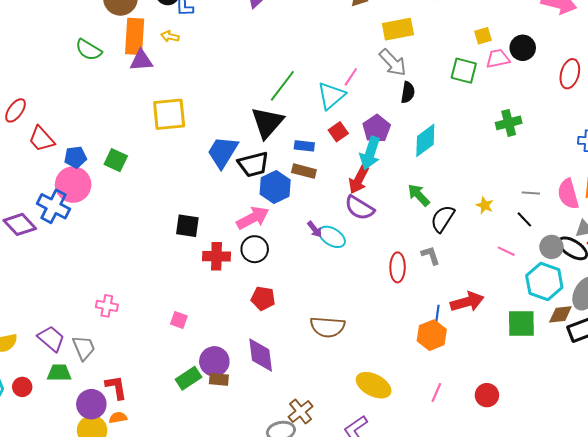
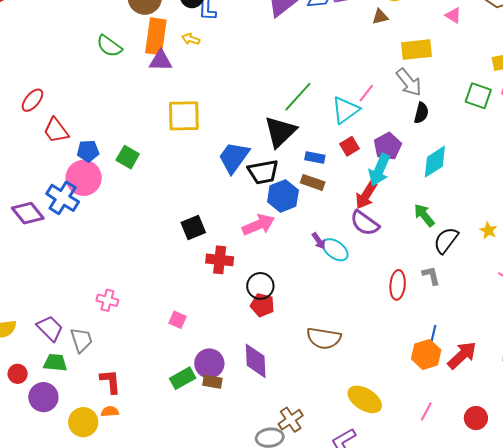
black square: (187, 226) -> (193, 227), turned -35
black circle: (255, 249) -> (260, 286), moved
red arrow: (467, 302) -> (462, 355), moved, turned -32
purple circle: (91, 404) -> (43, 397), moved

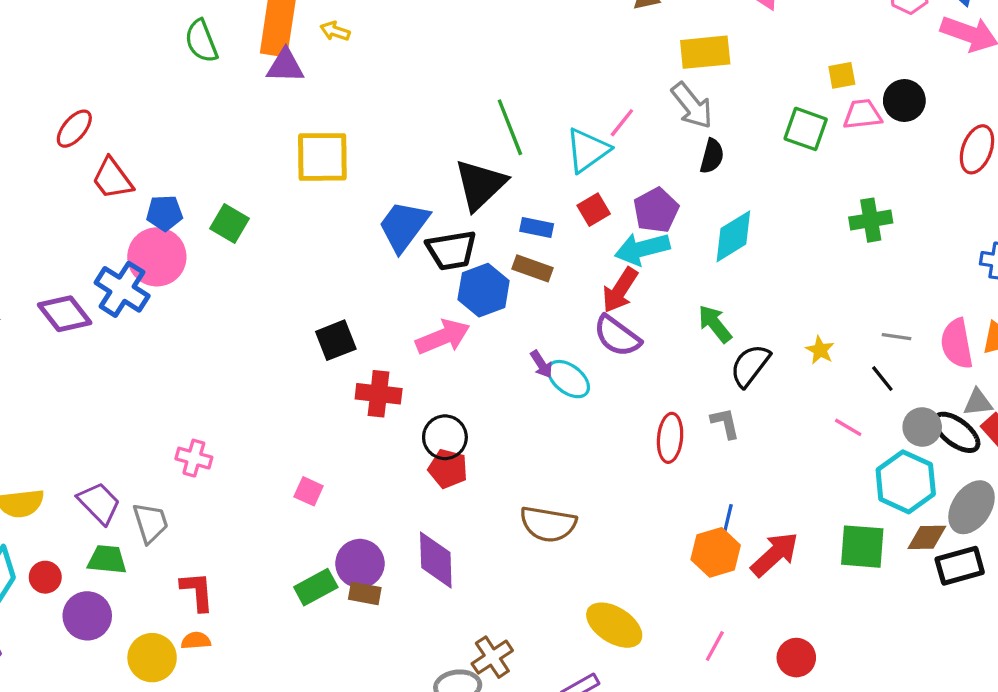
green semicircle: (109, 46) -> (201, 41), turned 32
green line: (298, 97) -> (510, 127), turned -64
cyan arrow: (379, 170) -> (642, 249), turned 52

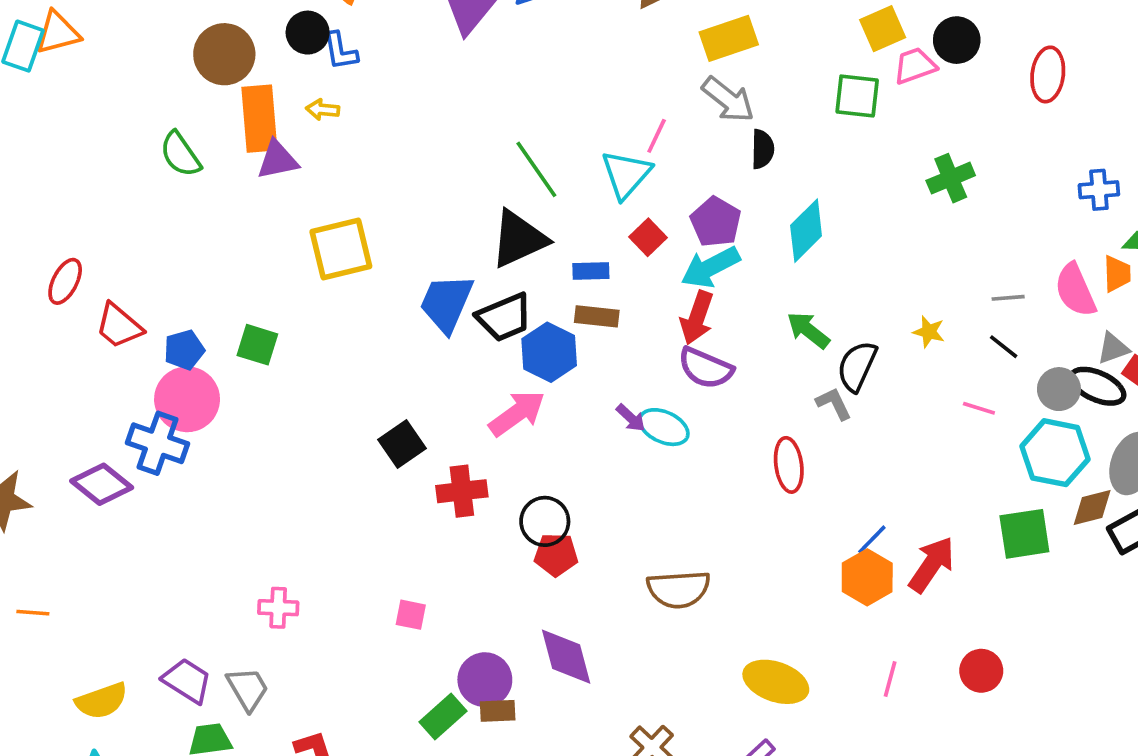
yellow square: (842, 75) -> (883, 29), size x1.4
black triangle: (480, 185) -> (519, 239), turned 32
gray L-shape: (725, 423) -> (834, 404), moved
blue line: (727, 520) -> (872, 540), turned 44

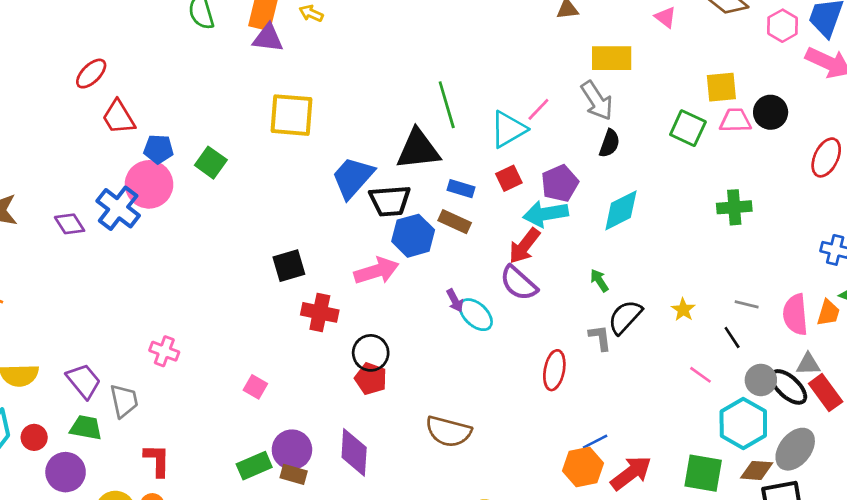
green arrow: (808, 330) -> (599, 280), size x0.7
purple diamond: (102, 484) -> (70, 224), size x0.7

